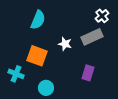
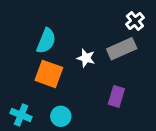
cyan semicircle: (38, 20) -> (46, 41), moved
cyan cross: (16, 74) -> (21, 115), moved

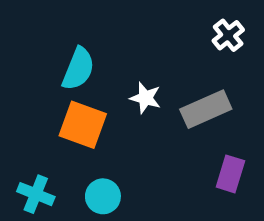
gray rectangle: (122, 49) -> (206, 109), moved
purple rectangle: (116, 96) -> (230, 174), moved

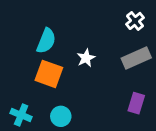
white star: (145, 98) -> (86, 58), turned 30
gray rectangle: (206, 109) -> (136, 58), moved

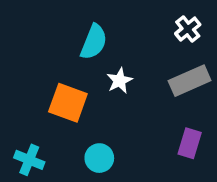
cyan semicircle: (46, 41) -> (94, 42), moved
cyan circle: (61, 116) -> (99, 158), moved

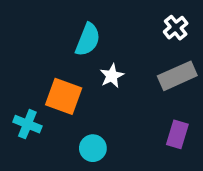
cyan cross: (29, 160) -> (27, 124), moved

